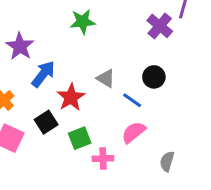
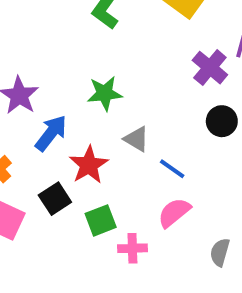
green star: (83, 22) -> (105, 93), moved
black circle: (154, 77) -> (222, 121), moved

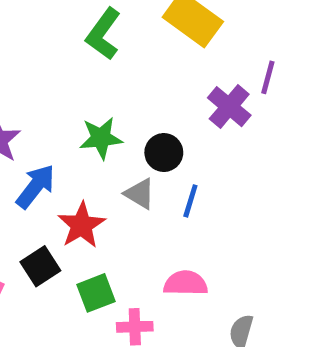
black circle: (222, 121) -> (164, 153), moved
blue line: (172, 169) -> (190, 201), moved, turned 72
pink semicircle: (174, 213) -> (186, 283), turned 40

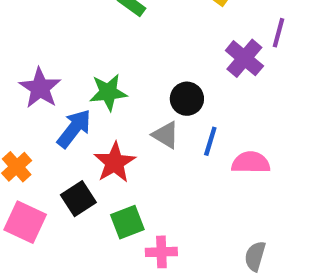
green star: (101, 138) -> (108, 92), moved
pink semicircle: (186, 283) -> (251, 163), moved

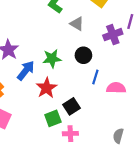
purple cross: (244, 58) -> (113, 35), turned 30
green star: (108, 92) -> (52, 59), moved
gray triangle: (166, 135) -> (77, 24), moved
black square: (78, 199) -> (71, 106), moved

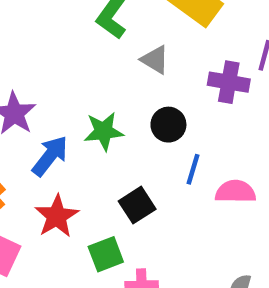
purple cross: (113, 35) -> (229, 82), turned 30
red star: (46, 88) -> (57, 216), moved
black square: (71, 106) -> (137, 205), moved

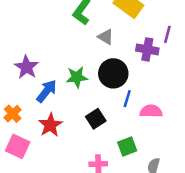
black circle: (168, 125) -> (113, 73), size x1.5
green square: (106, 254) -> (127, 146), moved

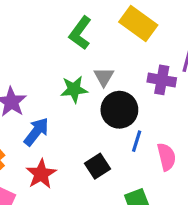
gray triangle: (106, 37) -> (104, 77), moved, turned 30
green star: (77, 77) -> (74, 89), moved
pink semicircle: (151, 111) -> (166, 157), turned 75

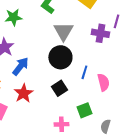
gray triangle: (104, 77) -> (63, 31), size x1.5
green star: (74, 89) -> (13, 17), moved
black circle: (119, 110) -> (60, 57), moved

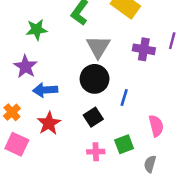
purple line: (116, 21) -> (172, 41), moved
blue arrow: (20, 66) -> (45, 90), turned -132
pink semicircle: (103, 82) -> (156, 126), moved
pink cross: (61, 124) -> (96, 152), moved

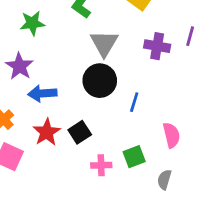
black square: (93, 117) -> (80, 132), moved

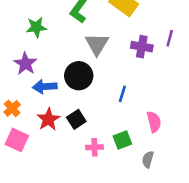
black circle: (100, 81) -> (79, 76), moved

